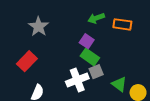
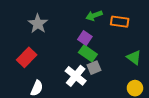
white cross: (77, 80) -> (76, 76), turned -30
green triangle: (119, 84) -> (134, 57), moved

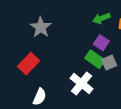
purple square: (85, 38) -> (101, 43), moved
gray square: (94, 68) -> (109, 63), moved

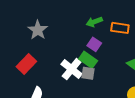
gray square: (109, 63) -> (88, 73), moved, turned 32
white cross: (82, 83) -> (72, 69), moved

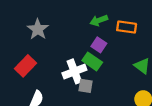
white cross: (72, 69) -> (74, 71), turned 30
gray square: (88, 73) -> (86, 86), moved

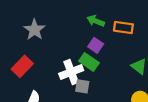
green arrow: (99, 20) -> (96, 21), turned 42

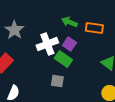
white cross: (71, 72) -> (47, 44), moved

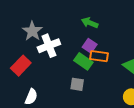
orange rectangle: (94, 28) -> (99, 56), moved
white cross: (47, 44) -> (49, 46), moved

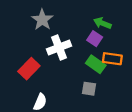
gray star: (32, 31) -> (42, 20), moved
purple square: (90, 46) -> (95, 39), moved

